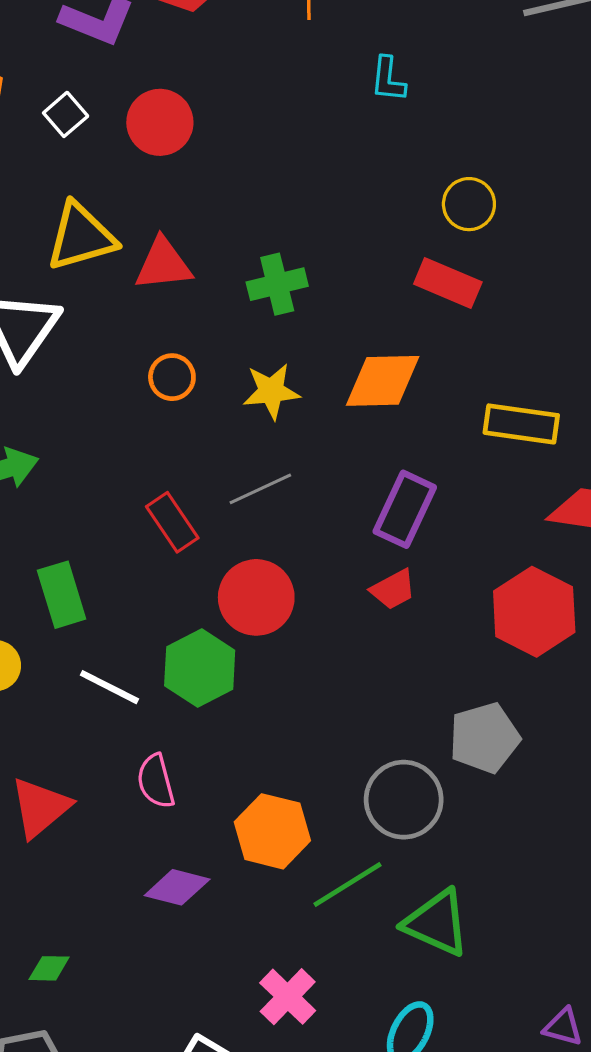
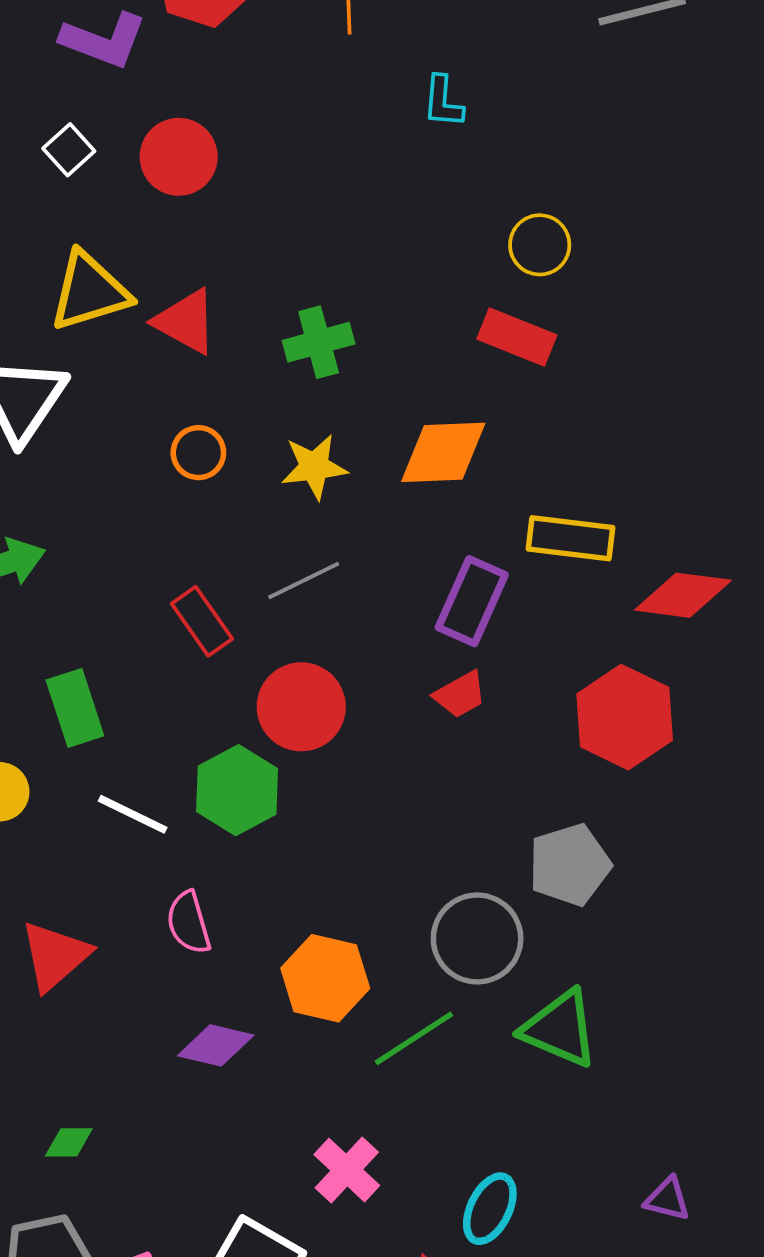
red triangle: (163, 264) -> (186, 322), turned 36
yellow rectangle: (521, 424) -> (570, 538), moved
green triangle: (437, 923) -> (560, 1029), moved

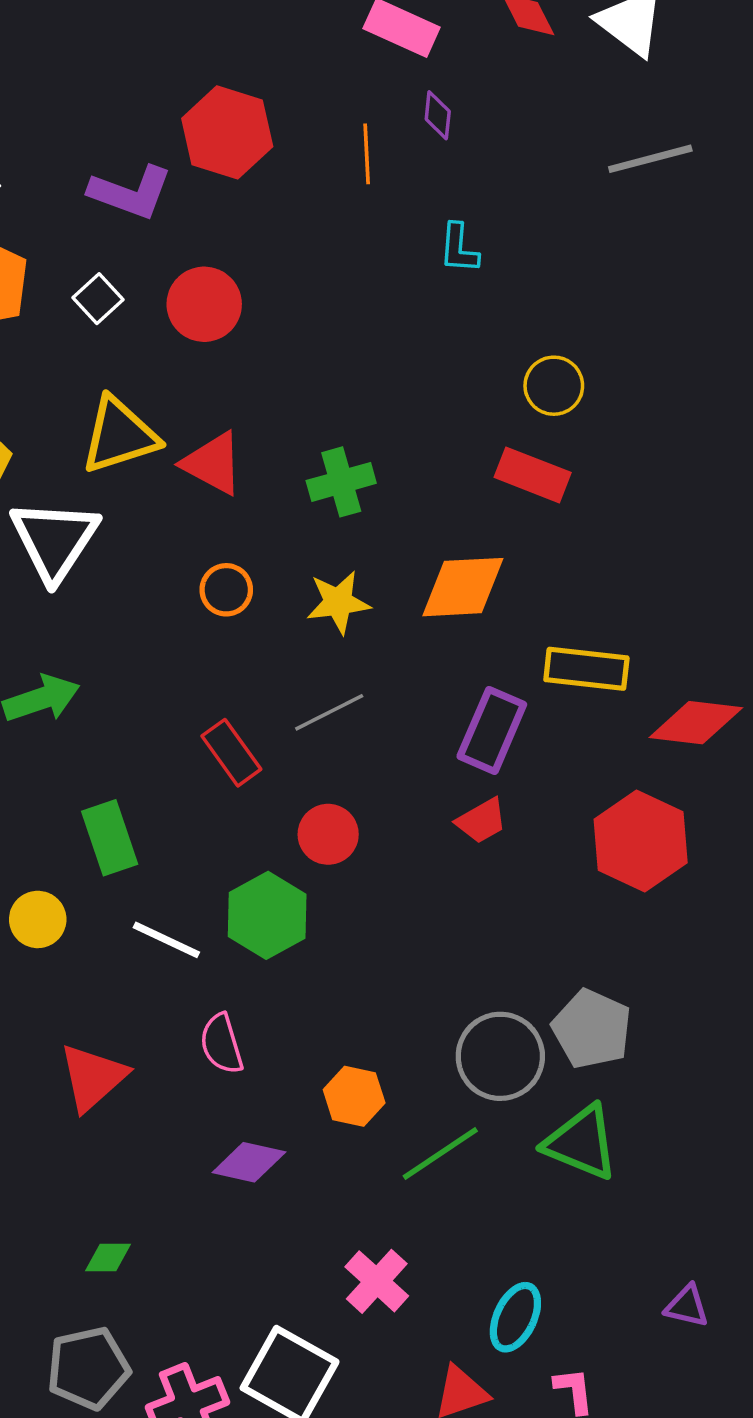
red circle: (301, 707) -> (328, 834), size x0.7
gray pentagon: (570, 865) -> (592, 1029), moved, turned -30
orange hexagon: (325, 978) -> (354, 1096), size x0.7

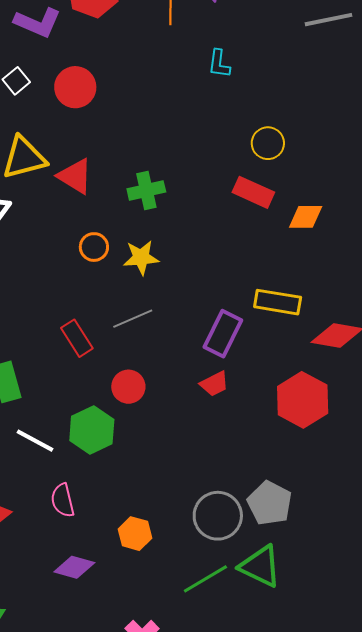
orange diamond: (463, 587) -> (306, 217), moved, size x0.7
orange circle: (226, 590) -> (94, 247), moved
green line: (440, 1153) -> (205, 579), moved

